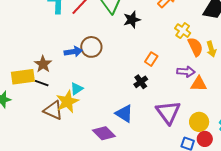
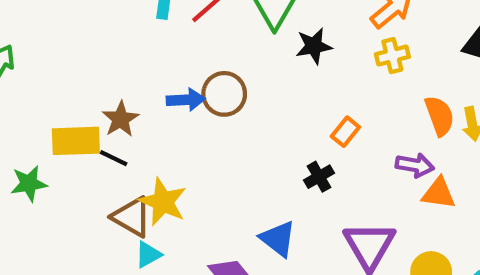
yellow cross: (183, 31) -> (392, 56), moved, turned 35
cyan triangle: (77, 89) -> (148, 255), moved
yellow star: (67, 102) -> (163, 202), turned -30

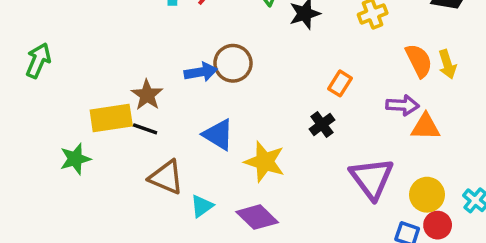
yellow star: (163, 202) -> (265, 162), moved
blue triangle: (278, 239) -> (218, 135), moved
cyan triangle: (148, 255) -> (202, 206), moved

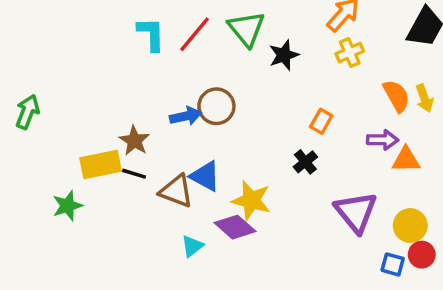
brown triangle: (166, 177) -> (176, 191), moved
purple diamond: (257, 217) -> (235, 227), moved

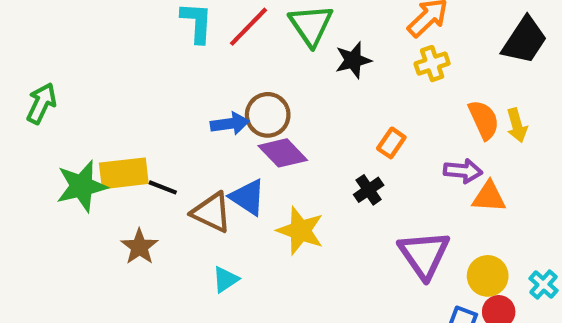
brown star: (134, 141) -> (139, 247), moved
green star: (67, 206) -> (82, 186), moved, size x1.4
purple diamond: (235, 227) -> (283, 153), moved

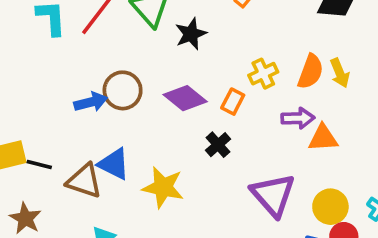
yellow cross: (432, 64) -> (263, 74), moved
orange semicircle: (484, 120) -> (310, 72), turned 52
purple diamond: (283, 153) -> (185, 98), moved

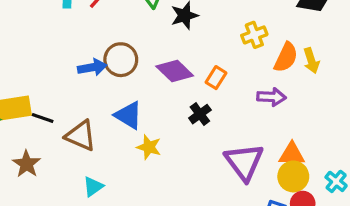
yellow cross: (263, 74) -> (254, 35), moved
orange triangle: (323, 138) -> (292, 154), moved
blue triangle: (114, 164) -> (128, 115), moved
yellow star: (163, 187) -> (149, 147), size x0.7

